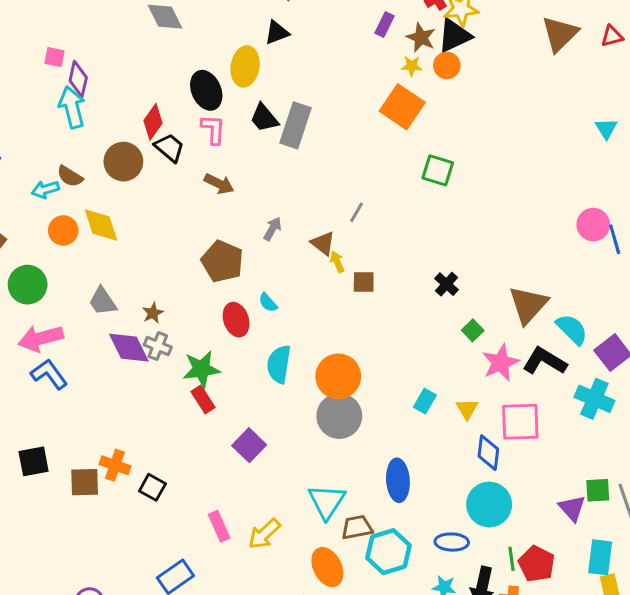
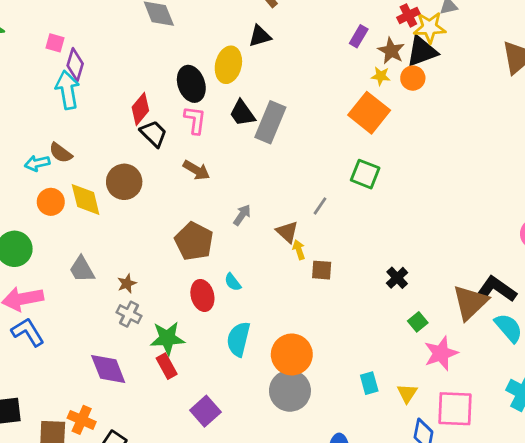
brown circle: (123, 162) -> (124, 182), moved
green square: (438, 170) -> (365, 174), moved
purple diamond: (129, 348) -> (108, 369), moved
black L-shape: (545, 361) -> (496, 289), moved
cyan rectangle: (425, 401) -> (369, 383), turned -50

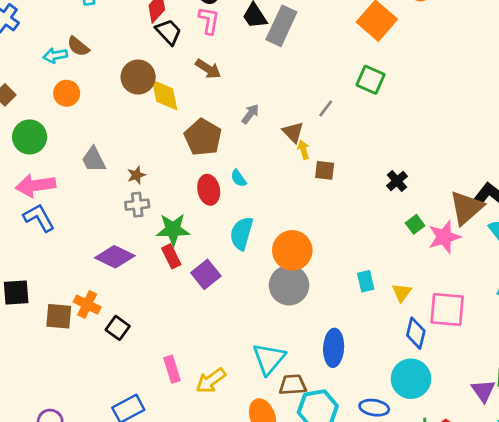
yellow diamond: (86, 200) -> (165, 95), moved
gray cross: (129, 314) -> (137, 205), turned -35
pink star: (441, 353) -> (444, 237), moved
purple diamond: (108, 369) -> (115, 257), turned -45
purple square: (205, 411) -> (206, 274), moved

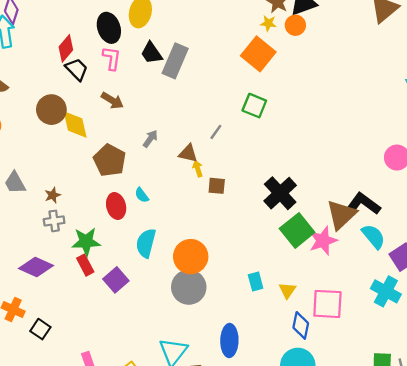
brown triangle: (293, 132) -> (188, 153), turned -30
black cross: (397, 181) -> (280, 193), size x1.8
green square: (415, 224) -> (297, 230), size x2.0

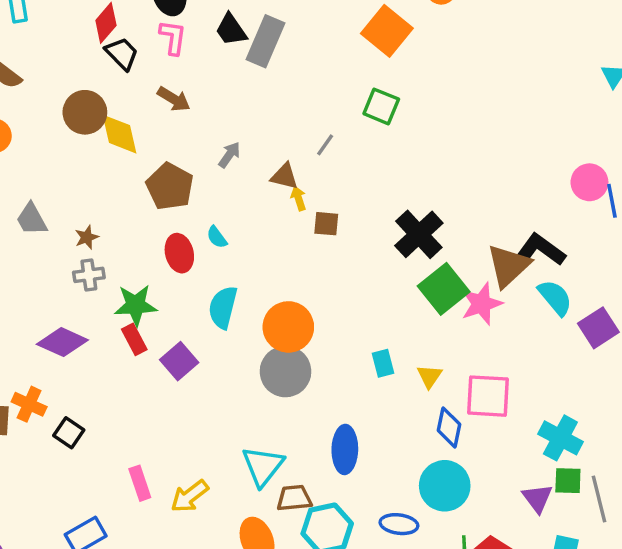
cyan cross: (386, 291) -> (560, 438), moved

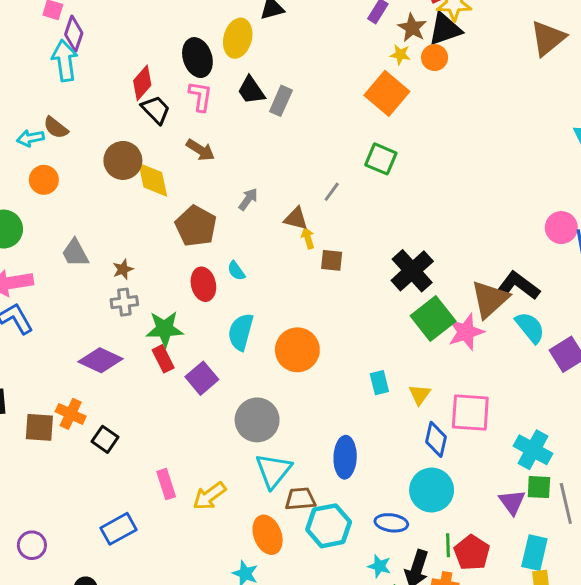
gray rectangle: (265, 41) -> (281, 101), size x0.7
gray circle: (285, 372) -> (257, 420), moved

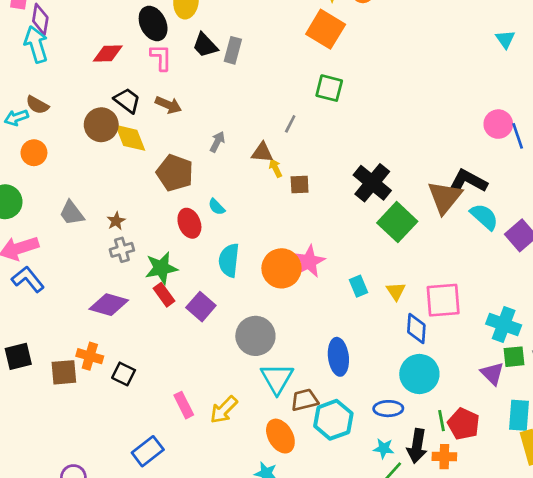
red diamond: (142, 83) -> (108, 53), turned 56
black trapezoid: (156, 110) -> (127, 100), moved
pink star: (466, 332) -> (309, 261), moved

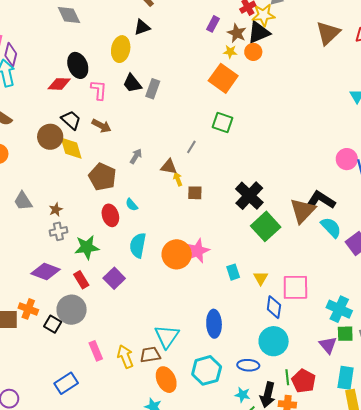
black ellipse: (153, 24) -> (78, 65), moved
red rectangle: (164, 295) -> (81, 280), moved
gray circle: (255, 336) -> (72, 310), moved
brown trapezoid: (305, 400) -> (150, 355), moved
yellow arrow: (224, 410) -> (125, 357), turned 110

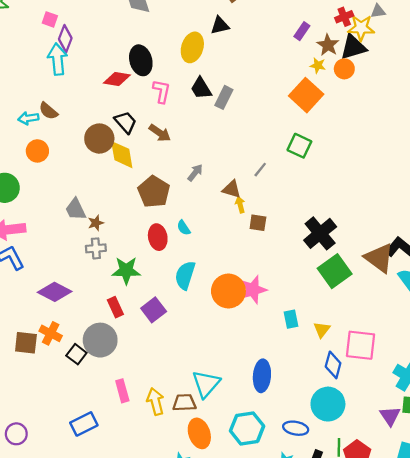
gray trapezoid: (23, 201) -> (76, 209), moved
brown triangle: (303, 211) -> (379, 258), turned -44
purple diamond: (46, 272) -> (55, 292), moved

